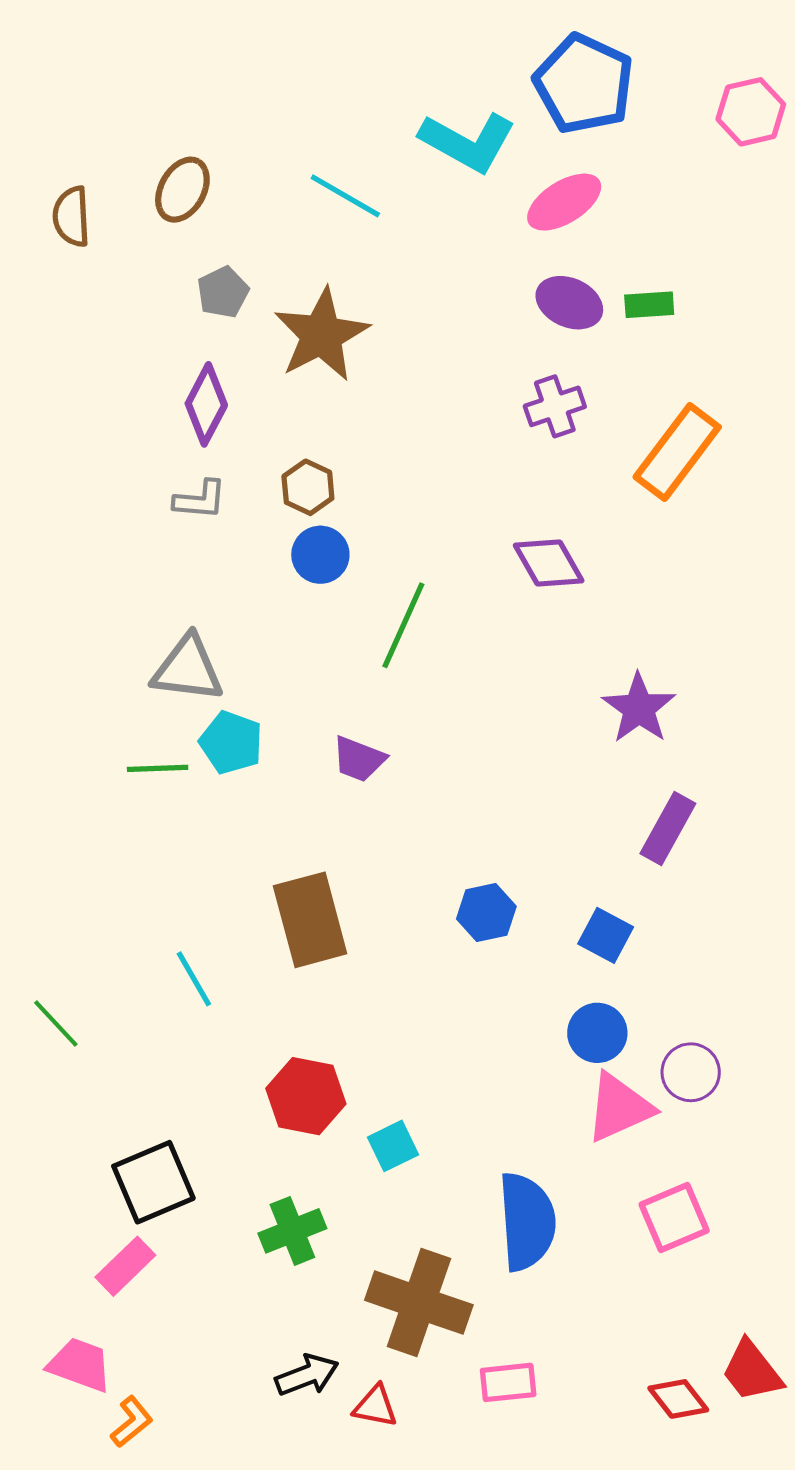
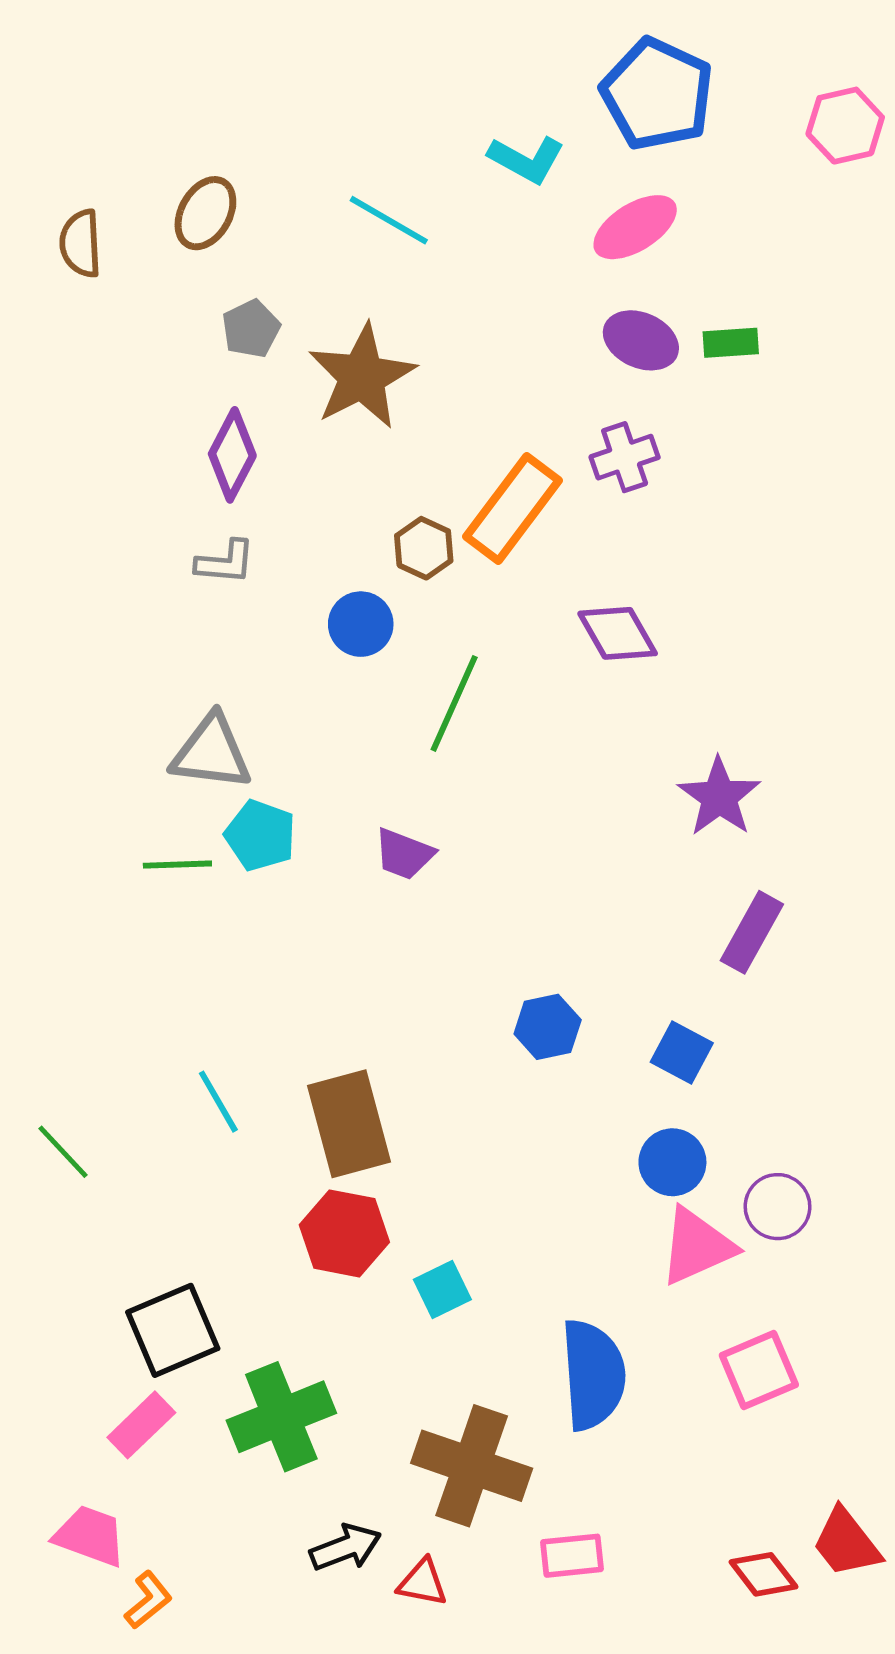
cyan L-shape: (468, 142) -> (526, 159), size x0.7
orange rectangle: (677, 452) -> (512, 508), moved
brown hexagon: (308, 487) -> (424, 548), moved
brown rectangle: (310, 920) -> (349, 1124), moved
green cross: (292, 1231) -> (281, 1417), moved, size x1.4

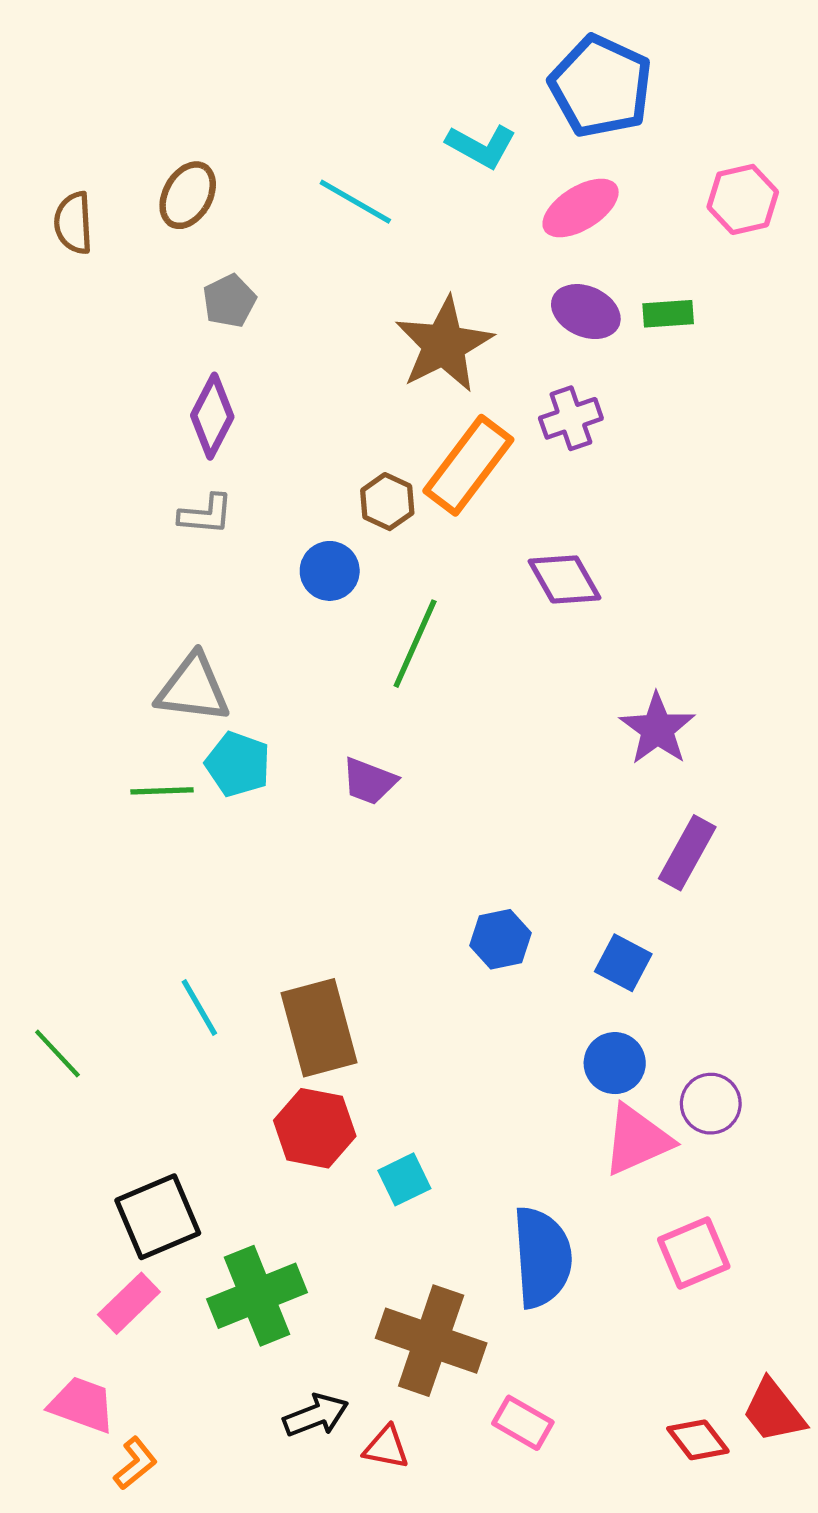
pink hexagon: (845, 126) -> (743, 199), moved
brown star: (362, 377) -> (444, 345), moved
pink rectangle: (572, 1556) -> (523, 1423), turned 36

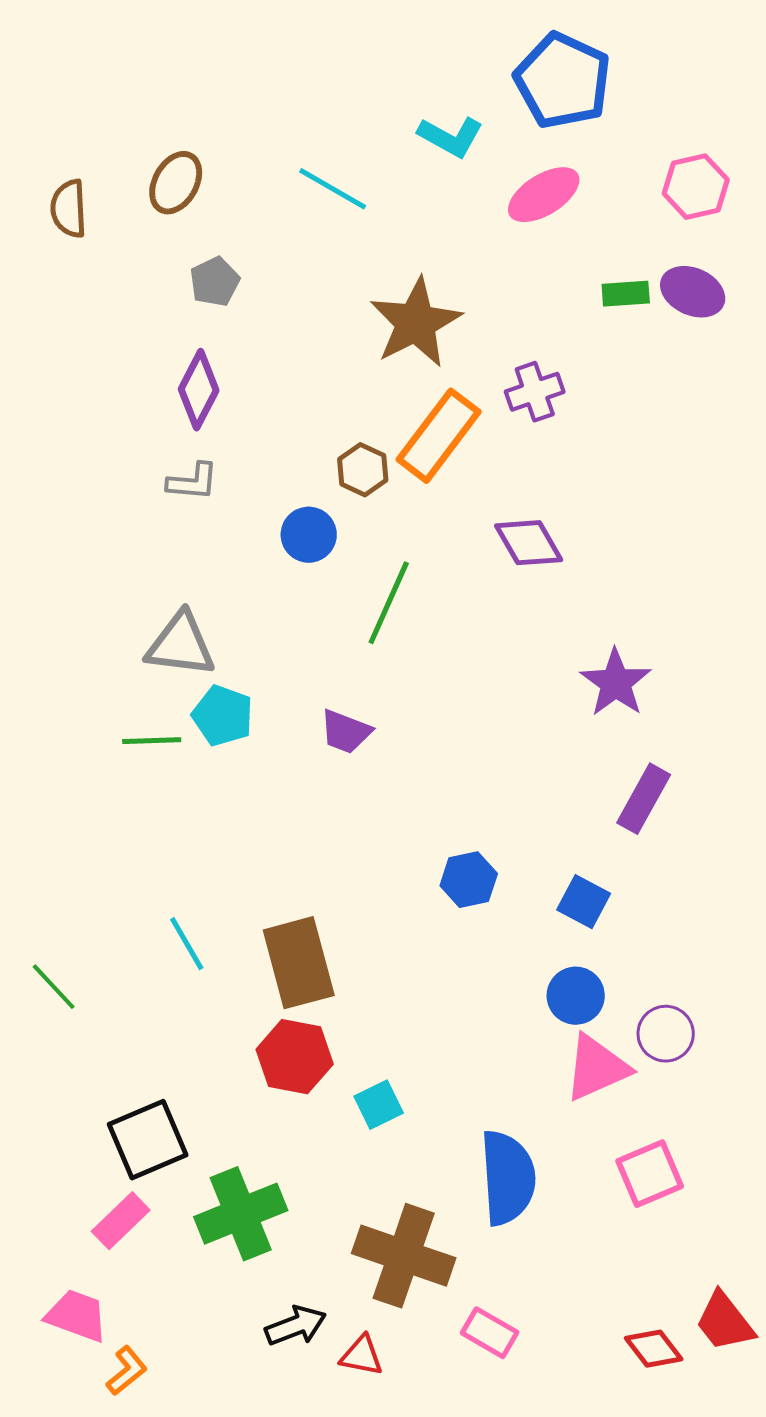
purple ellipse: (586, 312) -> (693, 292), moved

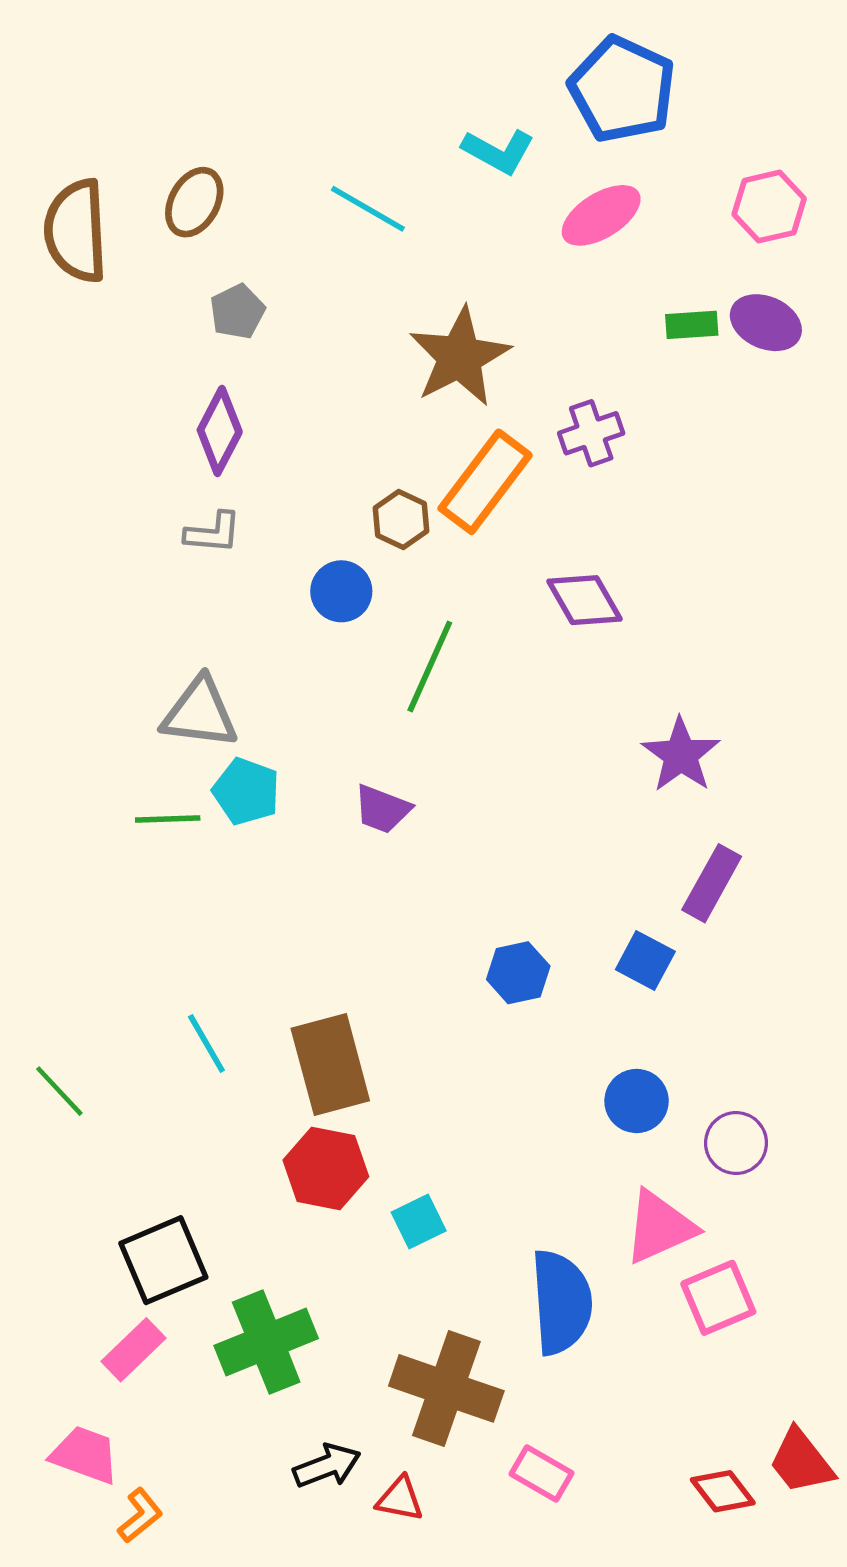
brown semicircle: (69, 209) -> (76, 231), size x1.6
blue square: (584, 902) -> (645, 961), moved
pink triangle: (597, 1068) -> (660, 1227), moved

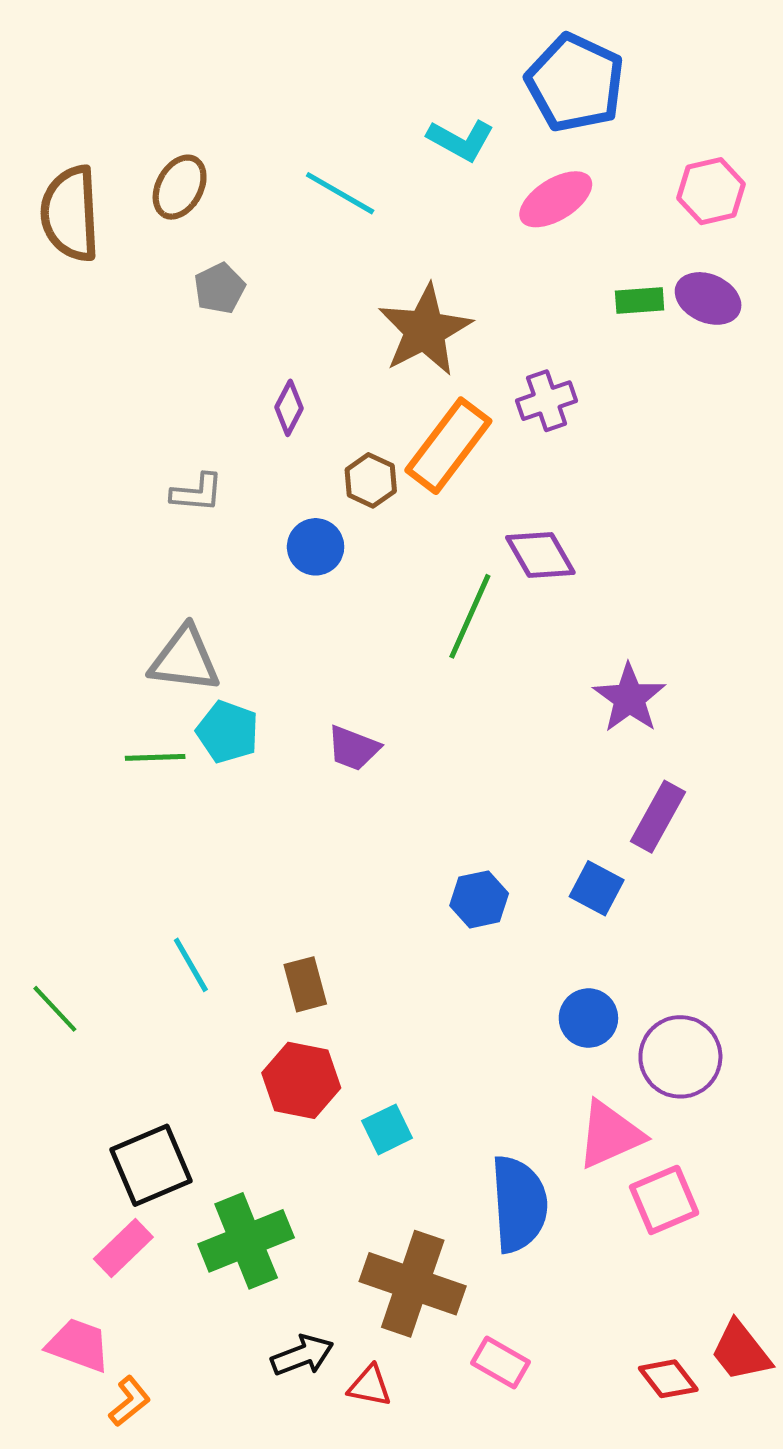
purple diamond: (220, 431) -> (289, 408), moved, size x0.7
green line: (430, 666) -> (470, 616), moved
brown rectangle: (330, 1065) -> (305, 984), size x0.6
purple circle: (736, 1143) -> (680, 1057), size x1.4

